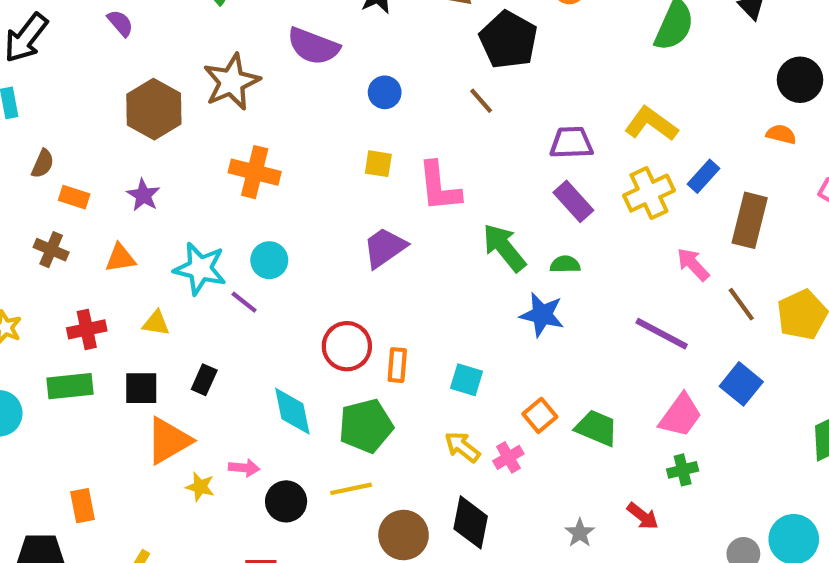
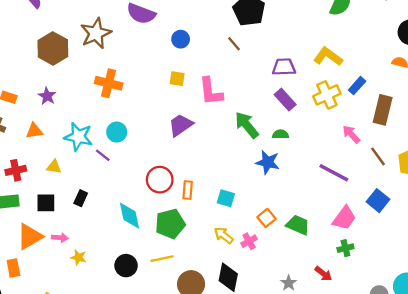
orange triangle: (169, 441) -> (30, 237), moved
pink arrow: (244, 468) -> (60, 238), moved

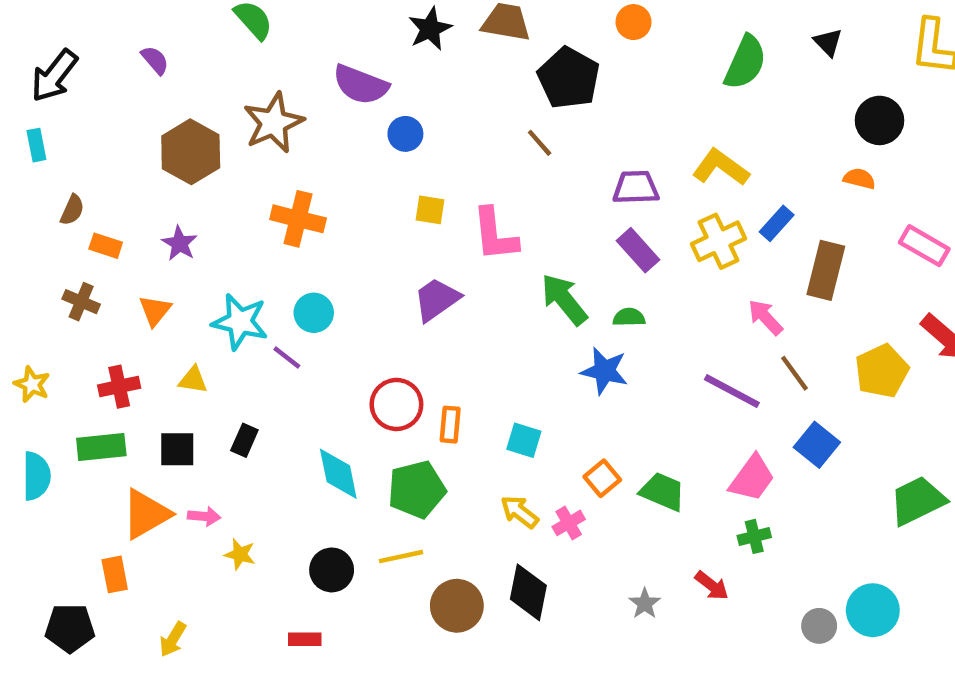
blue circle: (181, 39) -> (405, 134), moved
orange triangle: (34, 131) -> (155, 311), turned -42
brown line: (378, 156) -> (795, 373), moved

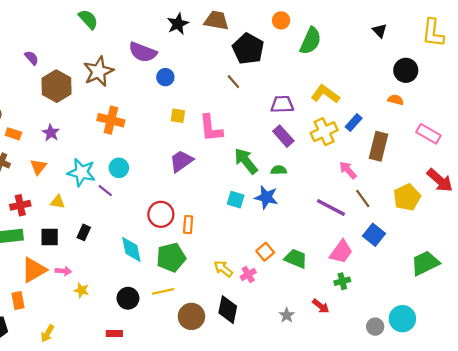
purple semicircle: (155, 60) -> (32, 58), moved
green semicircle: (745, 62) -> (311, 41), moved
cyan square: (524, 440) -> (236, 200), moved

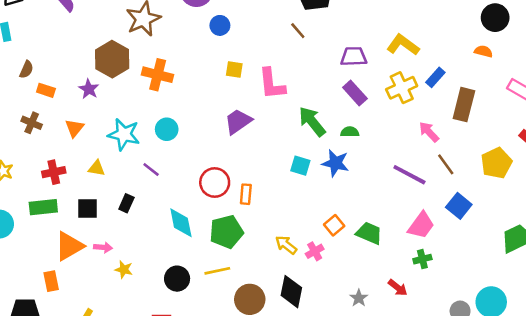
brown hexagon: (57, 86) -> (112, 59), moved
purple line: (105, 191) -> (151, 170), moved

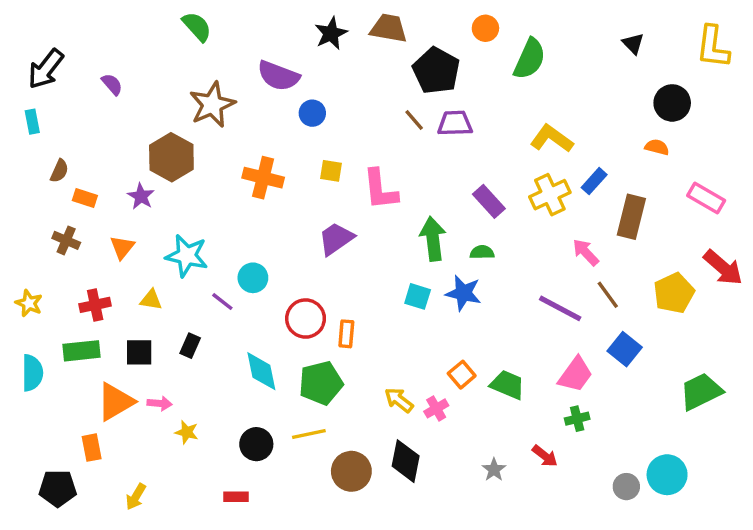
purple trapezoid: (354, 57) -> (455, 123), moved
orange cross: (158, 75) -> (263, 178), moved
green arrow: (312, 121) -> (433, 239), turned 32
cyan circle: (167, 129) -> (253, 278), moved

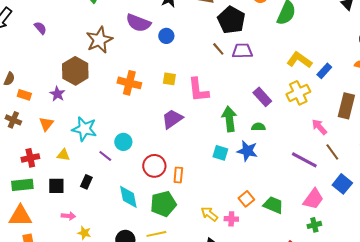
blue circle: (312, 113) -> (166, 36), moved
blue rectangle: (594, 181) -> (324, 71), moved
orange triangle: (115, 402) -> (20, 216), moved, turned 30
pink cross: (436, 408) -> (231, 219), turned 32

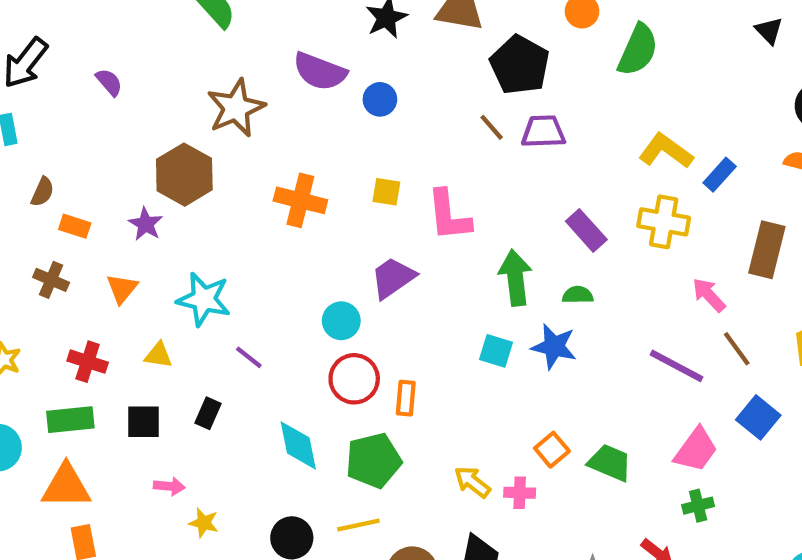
yellow cross: (298, 93) -> (664, 222), turned 35
cyan circle: (123, 142) -> (341, 321), moved
red cross: (30, 158) -> (88, 362), turned 30

